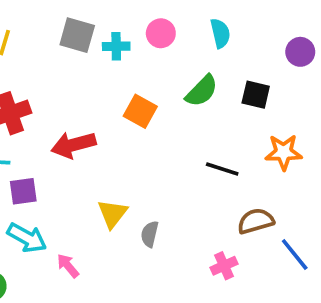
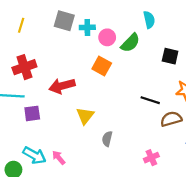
pink circle: (161, 33) -> (107, 37), moved
green semicircle: (202, 91) -> (130, 43), moved
yellow triangle: (112, 214) -> (85, 116), moved
brown semicircle: (256, 221) -> (171, 119), moved
cyan arrow: (27, 238) -> (34, 155), moved

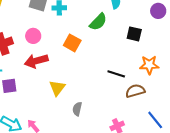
pink circle: (107, 37) -> (33, 36), moved

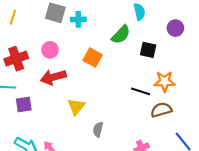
purple circle: (158, 11) -> (175, 28), moved
black square: (134, 34) -> (148, 50), moved
orange star: (149, 65) -> (165, 82), moved

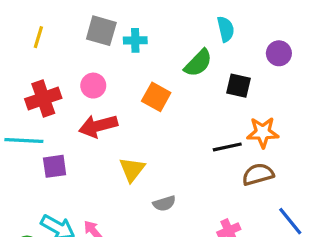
black line: (141, 91) -> (227, 147), turned -30
gray semicircle: (98, 130) -> (164, 203), turned -120

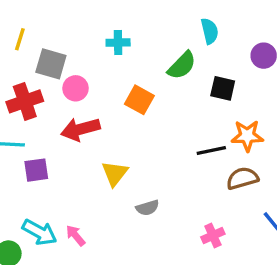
gray square: (101, 31) -> (51, 64), moved

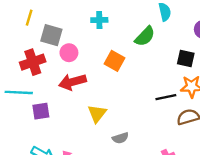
black square: (223, 88) -> (186, 59), moved

